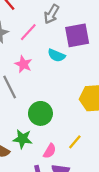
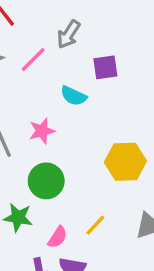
purple square: (77, 35) -> (105, 67), size x0.7
pink star: (23, 64) -> (42, 131), moved, turned 30

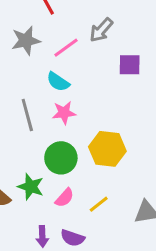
cyan semicircle: (74, 96) -> (58, 82), moved
yellow hexagon: (125, 162) -> (107, 149), moved
pink semicircle: (57, 237) -> (64, 198), moved

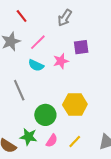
gray arrow: (101, 30) -> (65, 18), moved
pink star: (64, 113) -> (61, 61), moved

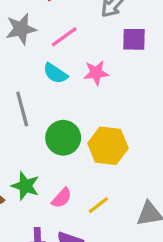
purple square: (81, 47) -> (134, 39), moved
green circle: (45, 115) -> (63, 138), moved

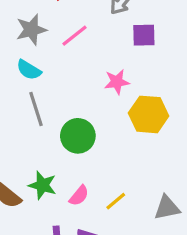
cyan semicircle: (55, 73) -> (29, 70), moved
pink star: (96, 73) -> (117, 82), moved
yellow hexagon: (108, 146) -> (149, 114), moved

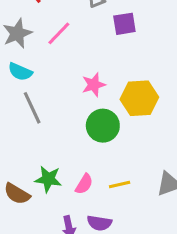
pink star: (117, 82) -> (94, 85), moved
green circle: (78, 136) -> (103, 126), moved
yellow line: (116, 201) -> (120, 184), turned 35

